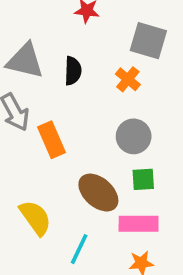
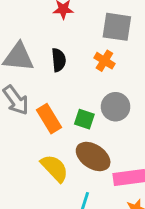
green square: (143, 179) -> (84, 119), moved, turned 30
yellow semicircle: (35, 218) -> (54, 168), moved

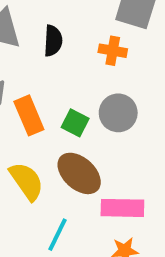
orange cross: (104, 61) -> (113, 51), turned -30

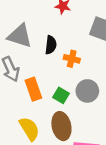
orange cross: (113, 51) -> (72, 59), moved
brown ellipse: (79, 173) -> (61, 126), turned 32

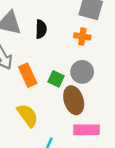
orange cross: (72, 59) -> (82, 36), moved
brown ellipse: (61, 126) -> (74, 100), moved

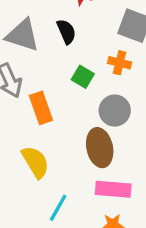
black semicircle: (41, 29) -> (66, 32), moved, turned -30
green square: (56, 79) -> (83, 77), moved

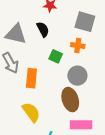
orange rectangle: (41, 108) -> (31, 78), turned 30

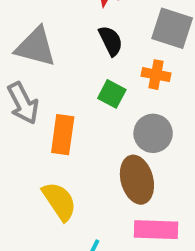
black semicircle: (43, 29) -> (111, 41), moved

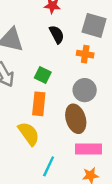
green square: (112, 94) -> (43, 75), moved
orange rectangle: (63, 135) -> (39, 104), moved

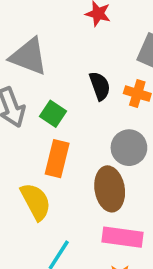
black semicircle: (57, 34) -> (100, 86), moved
green square: (43, 75) -> (53, 114), moved

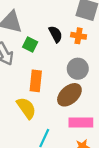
green square: (53, 114) -> (30, 45), moved
brown ellipse: (110, 189) -> (69, 95), turned 65

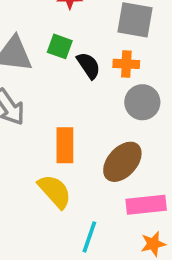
green square: (30, 45) -> (60, 46), moved
gray circle: (78, 69) -> (142, 102), moved

